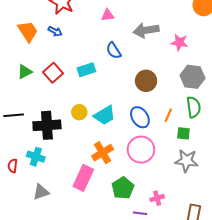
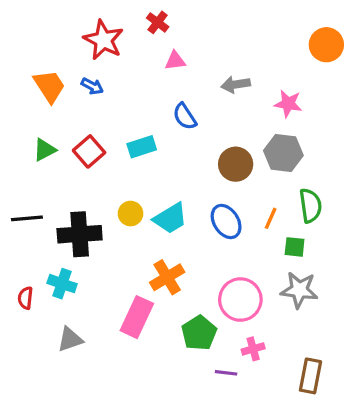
gray arrow: (146, 30) -> (236, 85), size x0.7
gray hexagon: (193, 77) -> (283, 153), moved
pink circle: (141, 150) -> (240, 300), moved

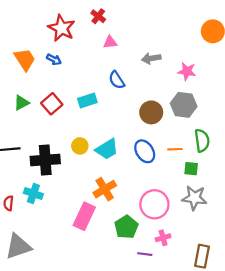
orange line: (271, 218) -> (175, 149), turned 64
gray triangle: (70, 339) -> (18, 246), moved, size x1.5

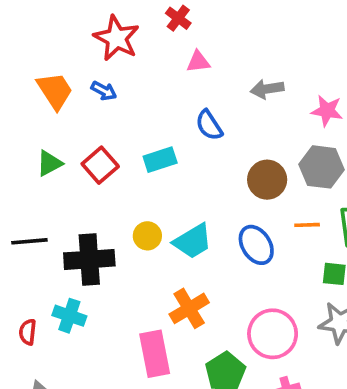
orange line: (175, 149) -> (307, 225), moved
pink rectangle: (84, 216) -> (155, 354), turned -36

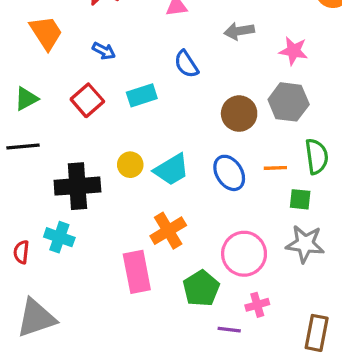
blue arrow: (104, 91) -> (104, 51), moved
green triangle: (49, 163) -> (26, 99), moved
orange line: (307, 225) -> (275, 168), moved
black line: (29, 241) -> (23, 147), moved

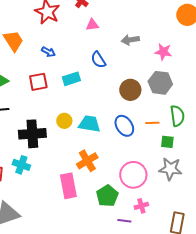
red square: (87, 100) -> (38, 82), turned 30
cyan trapezoid: (171, 170) -> (89, 124), turned -140

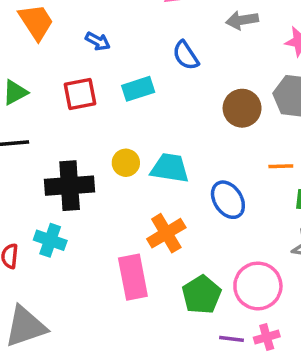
blue ellipse: (124, 126) -> (228, 200), moved
pink circle: (133, 175) -> (258, 286), moved
pink cross: (141, 206) -> (267, 337), moved

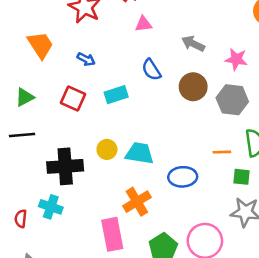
gray arrow: (242, 20) -> (193, 44), turned 35
red square: (80, 94) -> (73, 98), turned 35
brown circle: (242, 108) -> (193, 87), moved
blue ellipse: (228, 200) -> (183, 177), turned -60

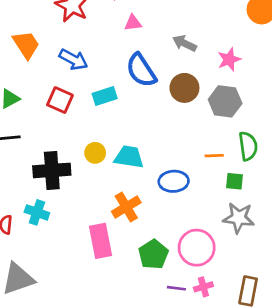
blue arrow: (86, 59) -> (73, 59), size x1.5
pink star: (236, 59) -> (229, 59), turned -30
blue semicircle: (151, 70) -> (141, 70), size x1.5

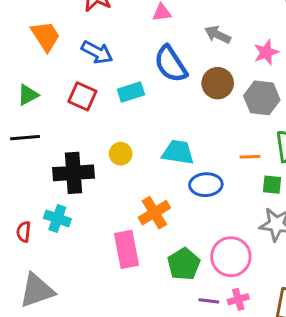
cyan trapezoid: (129, 157) -> (178, 152), moved

